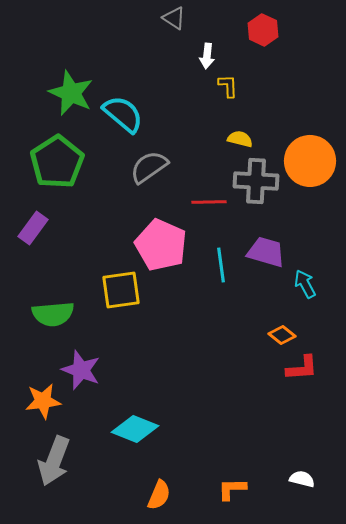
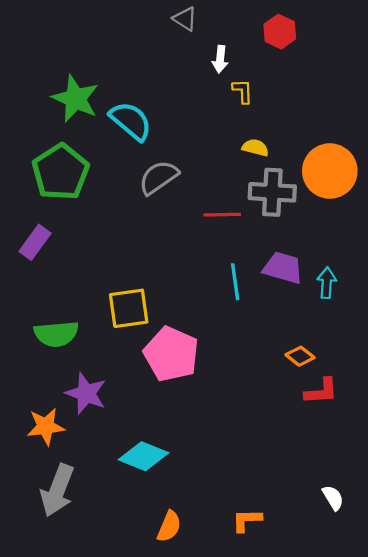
pink pentagon: (161, 245) -> (171, 354), moved
cyan arrow: (305, 284) -> (327, 283), moved, turned 32
white semicircle: (302, 479) -> (333, 498), moved, turned 45

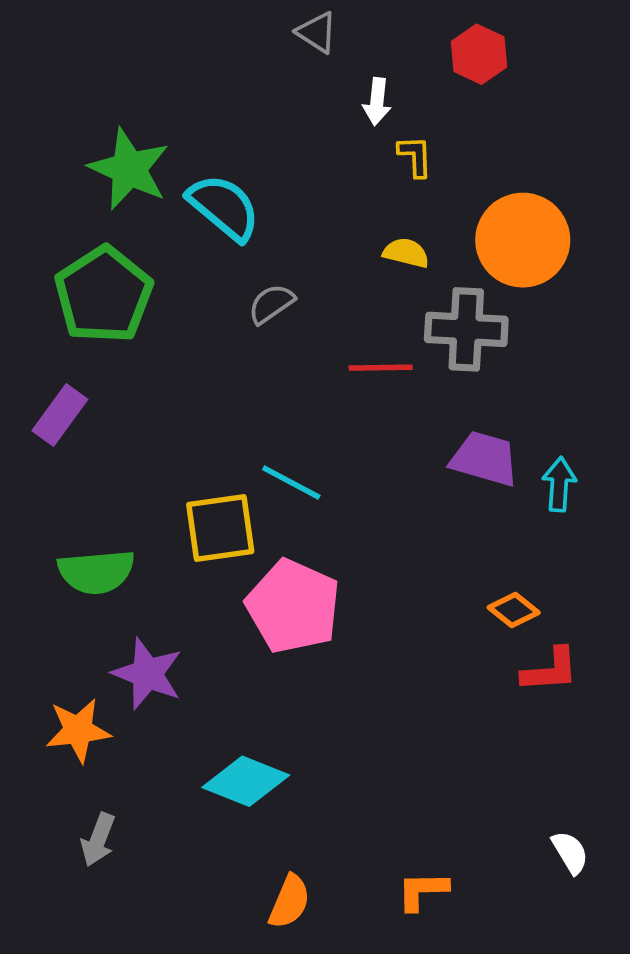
yellow semicircle: (255, 148) -> (406, 253), moved
orange circle: (330, 171) -> (523, 240), moved
gray semicircle: (158, 177) -> (271, 304), size x0.7
cyan line: (235, 282) -> (291, 482), moved, turned -54
gray arrow: (57, 490) -> (98, 840), size x0.6

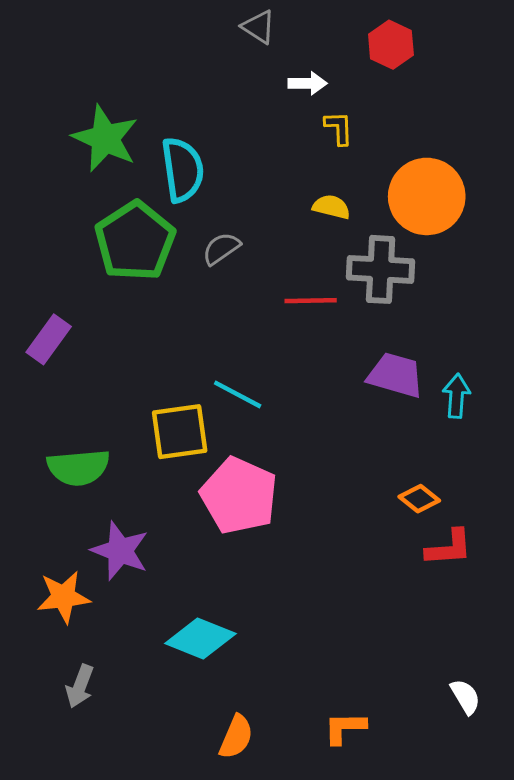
white arrow: (377, 102) -> (308, 83), turned -96
cyan semicircle: (224, 207) -> (183, 170), turned 42
green pentagon: (104, 295) -> (135, 241), moved

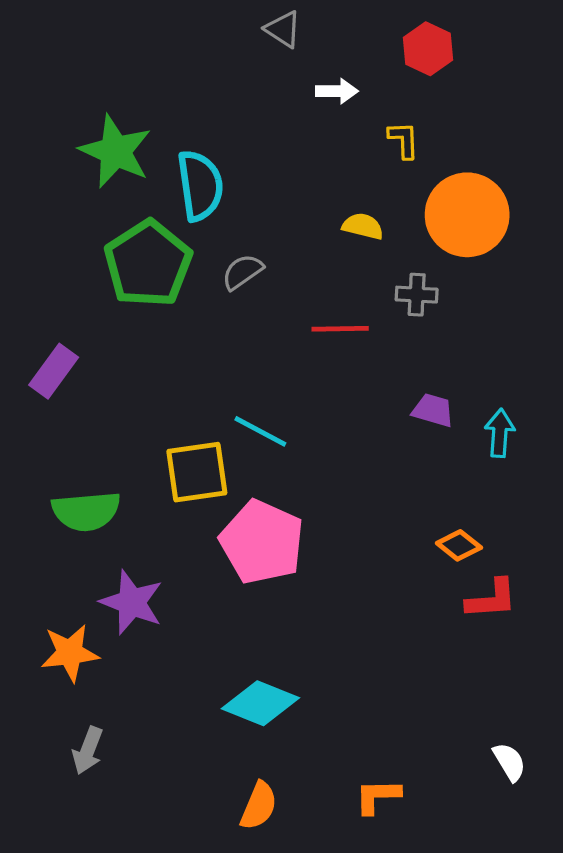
yellow L-shape: (339, 128) -> (404, 140), moved
gray cross: (381, 269) -> (417, 295), size x0.6
purple trapezoid: (395, 375) -> (433, 410), size x0.7
cyan diamond: (200, 639) -> (260, 703), moved

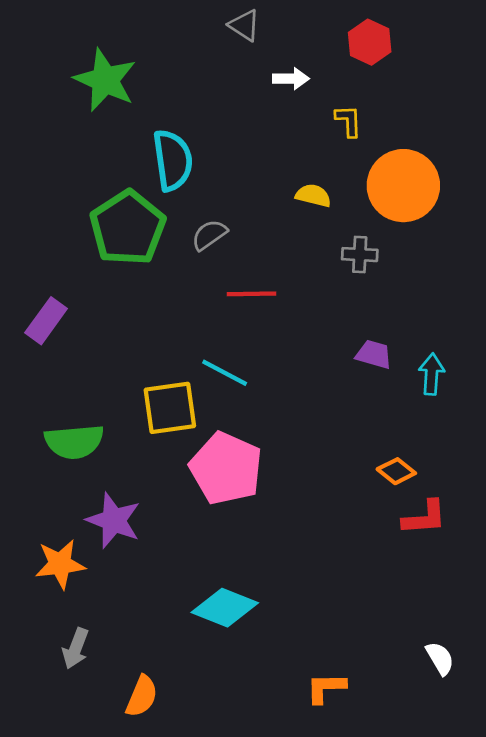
green star: (115, 151) -> (105, 80), moved
red line: (340, 329) -> (251, 294), moved
orange semicircle: (259, 806) -> (142, 696), moved

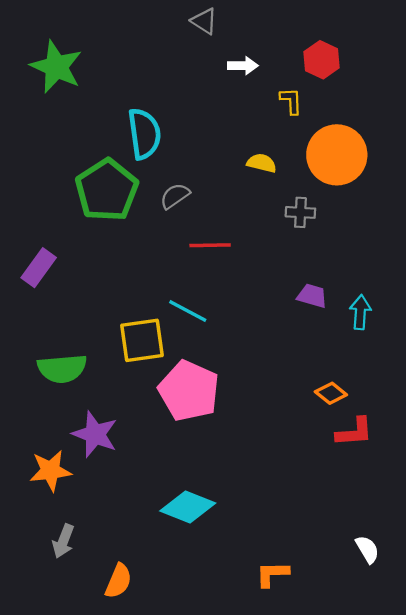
red hexagon: (370, 42) -> (322, 60), moved
green star: (105, 80) -> (56, 67), moved

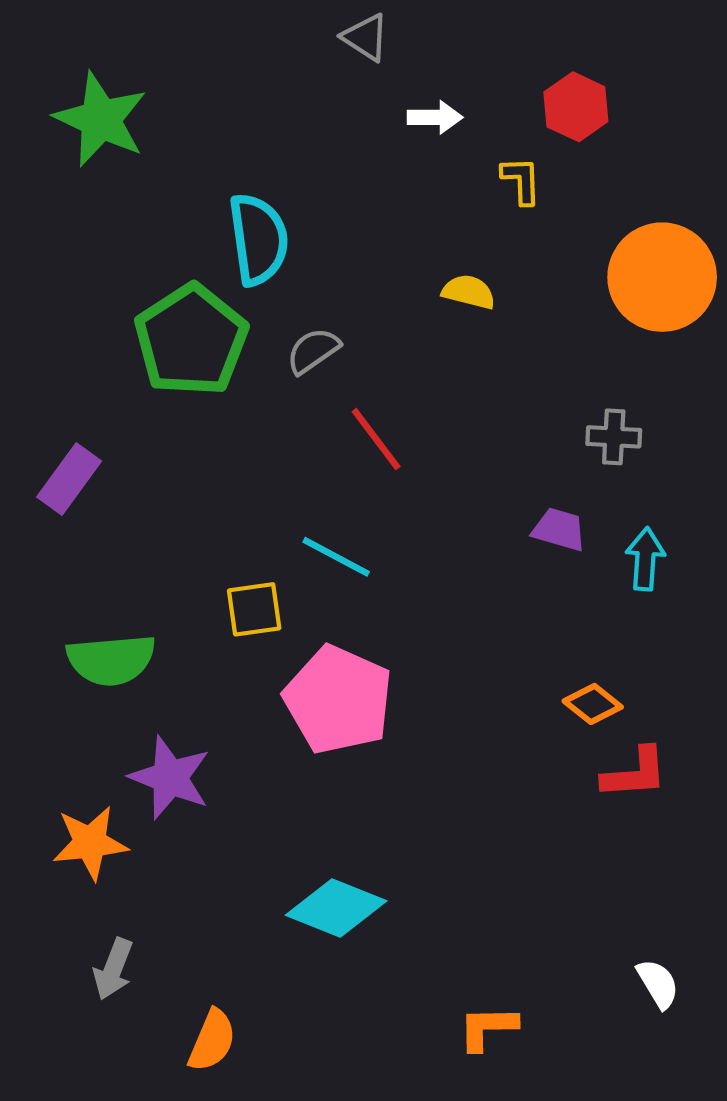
orange circle: (337, 155) -> (662, 277), moved
gray cross: (300, 212) -> (614, 437), moved
red line: (210, 245) -> (376, 439), turned 54
yellow square: (142, 340) -> (254, 609), size x0.7

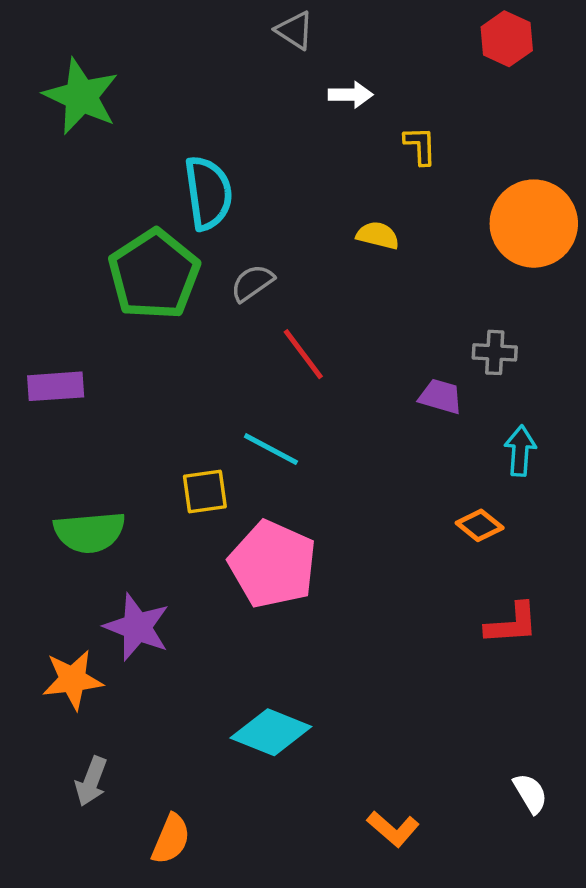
red hexagon: (576, 107) -> (507, 39), moved
purple rectangle: (69, 479) -> (56, 386), turned 50
purple trapezoid: (559, 529) -> (441, 397), moved
orange diamond: (593, 704) -> (480, 525), moved
orange L-shape: (488, 1028) -> (393, 829), turned -138

